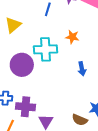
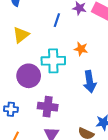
blue arrow: (82, 69) -> (90, 82), size x1.5
purple cross: (26, 107) -> (48, 107), moved

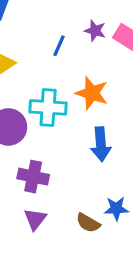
orange star: (81, 49) -> (92, 93), size x1.5

